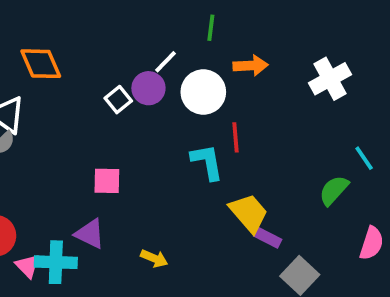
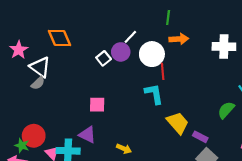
green line: (211, 28) -> (168, 18), moved
white cross: (330, 79) -> (224, 47), turned 30
red line: (235, 137) -> (163, 71), moved
purple rectangle: (268, 238) -> (200, 137), moved

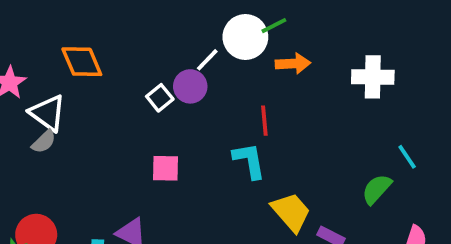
green line: (168, 18) -> (274, 26), turned 56
white circle: (152, 54) -> (245, 37), moved
pink square: (97, 105) -> (166, 168), moved

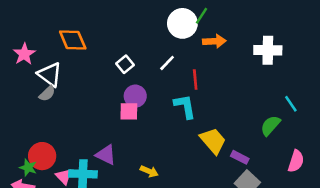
green line: (274, 26) -> (202, 16), turned -30
white line: (207, 60) -> (167, 63), moved
purple circle: (190, 86) -> (135, 96), moved

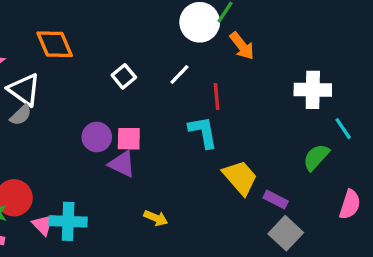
orange arrow: (214, 41) -> (242, 46), turned 55
white cross: (268, 50) -> (313, 90), moved
purple circle: (135, 96) -> (97, 137), moved
purple triangle: (106, 155) -> (122, 164), moved

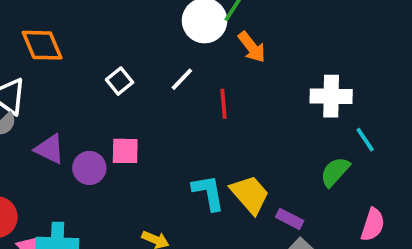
cyan L-shape: (203, 132) -> (208, 193), moved
purple circle: (97, 137) -> (89, 168), moved
purple triangle: (122, 164) -> (50, 149), moved

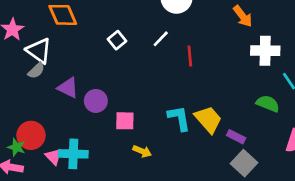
orange arrow: (252, 47) -> (243, 16), moved
pink square: (125, 151) -> (125, 121), moved
green semicircle: (335, 172) -> (268, 104), turned 70

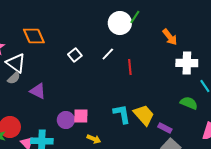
purple circle: (96, 101) -> (66, 120), moved

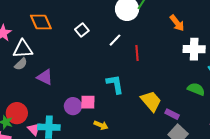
white square: (75, 55) -> (82, 30), moved
white triangle: (16, 63) -> (23, 49), turned -40
cyan L-shape: (122, 114) -> (115, 84), moved

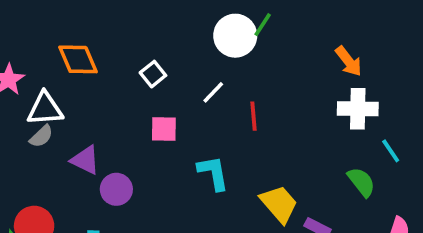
orange arrow: (177, 23) -> (349, 61), moved
green semicircle: (196, 89) -> (361, 182), turned 30
pink square: (88, 102) -> (164, 129), moved
purple circle: (73, 106) -> (116, 189), moved

